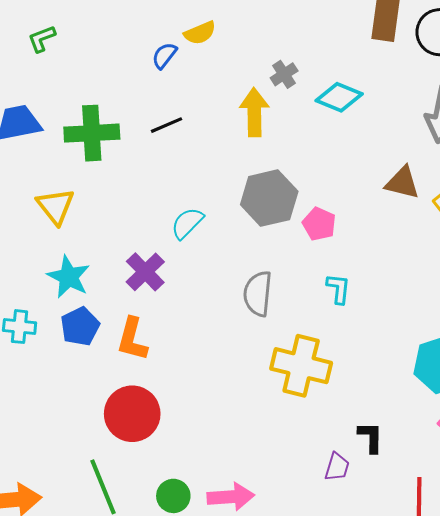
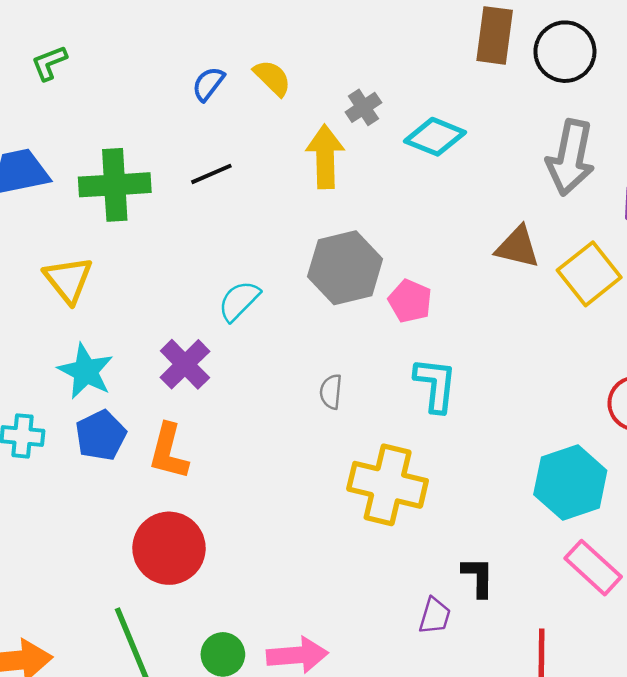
yellow semicircle: (200, 33) -> (272, 78), moved, turned -112
cyan L-shape: (338, 289) -> (435, 385), size x1.4
gray semicircle: (258, 294) -> (331, 392), size x0.6

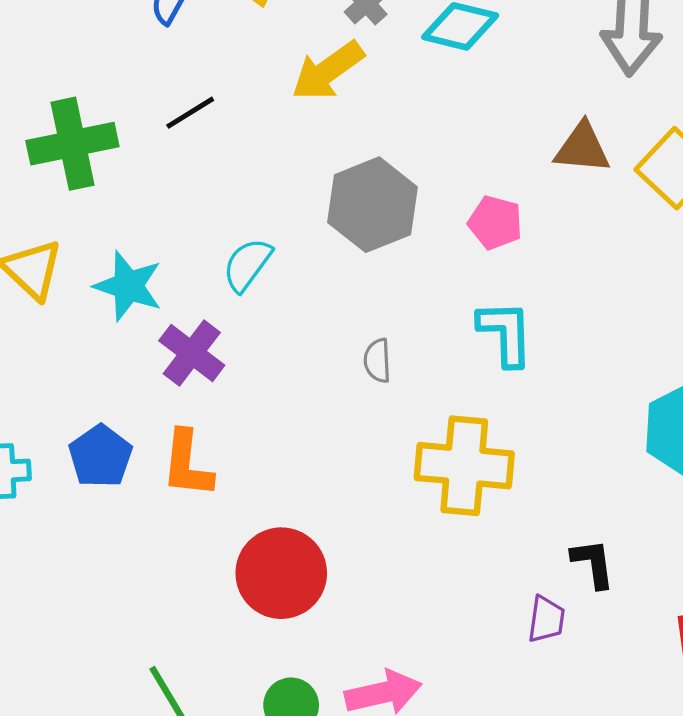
yellow arrow: (325, 157) -> (328, 71), turned -116
pink pentagon: (410, 301) -> (495, 223), moved
cyan star: (86, 371) -> (128, 286), moved
red circle: (169, 548) -> (281, 573), moved

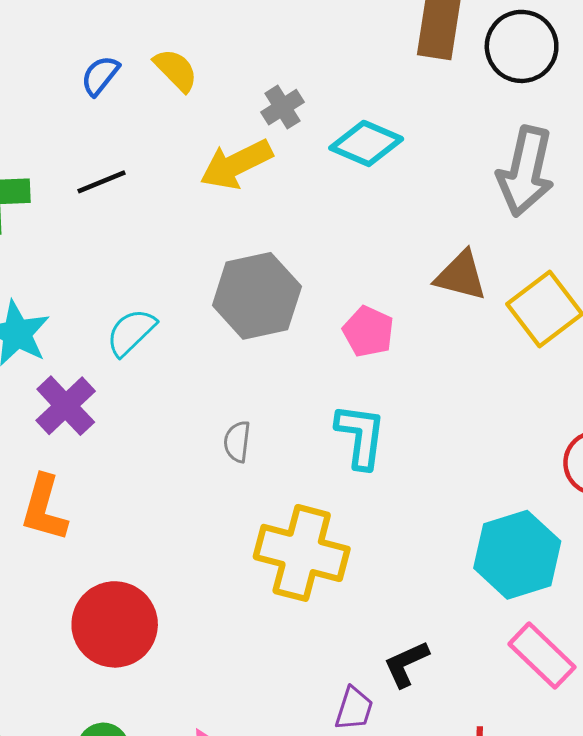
black L-shape: (593, 563) -> (406, 664), turned -116

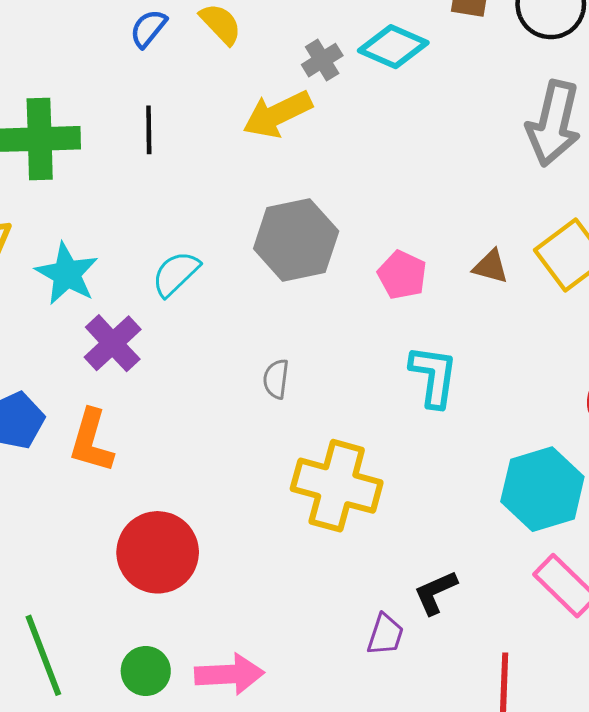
cyan diamond: (366, 143) -> (393, 47), moved
black line: (102, 182) -> (149, 130), turned -69
brown triangle: (461, 276) -> (491, 267), moved, size x0.7
cyan L-shape: (361, 436) -> (434, 376), moved

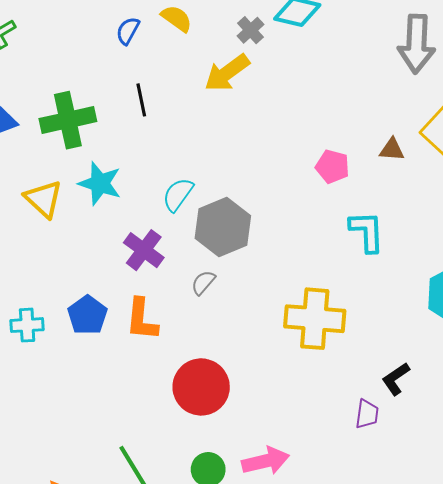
gray hexagon: (296, 240) -> (223, 227), moved
cyan star: (67, 274) -> (100, 183), moved
gray semicircle: (276, 379) -> (203, 283), moved, turned 44

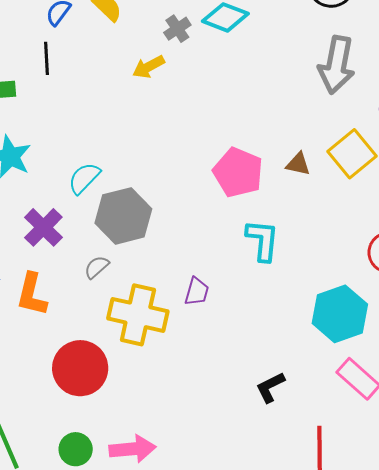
yellow arrow: (227, 73) -> (149, 67), size x0.7
black line: (141, 100) -> (47, 58), moved
pink pentagon: (332, 167) -> (238, 172), size x1.5
yellow cross: (315, 319) -> (138, 315), moved
purple trapezoid: (367, 414) -> (197, 292), moved

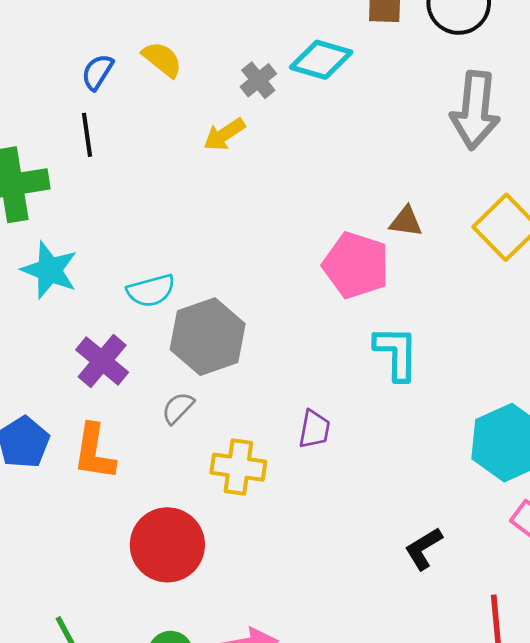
brown triangle: (298, 164) -> (406, 222), moved
cyan semicircle: (84, 178) -> (151, 291), turned -144
yellow cross: (138, 315) -> (238, 467), size x0.7

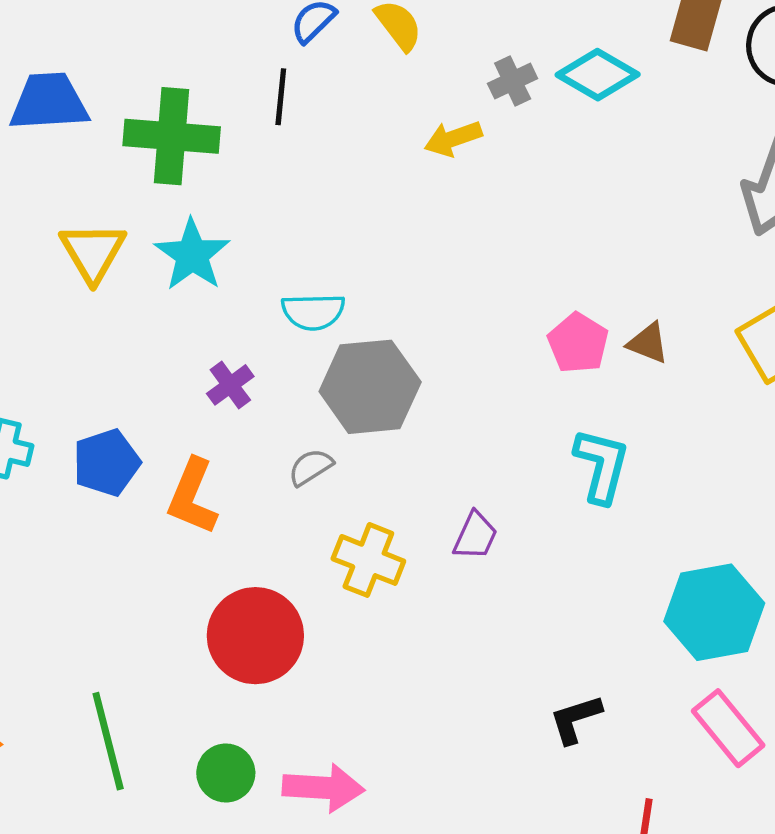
brown triangle: (406, 222) -> (648, 343), moved
pink pentagon: (356, 265) -> (578, 343), size x0.7
purple cross: (102, 361) -> (230, 385), size x0.7

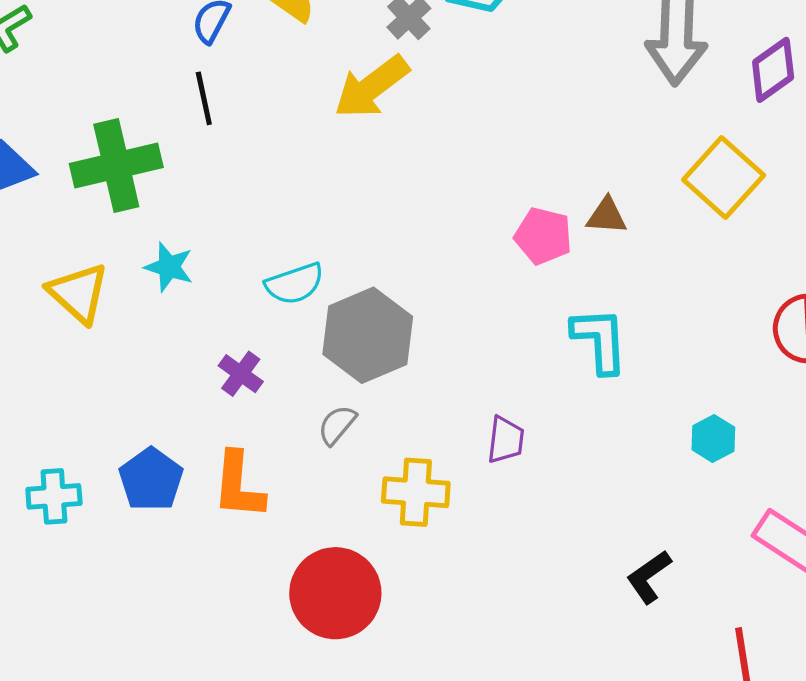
yellow arrow: (453, 139) -> (372, 87), size x1.5
cyan star: (192, 255) -> (169, 267), size x0.7
cyan hexagon: (714, 612) -> (713, 439), moved, size x0.5

